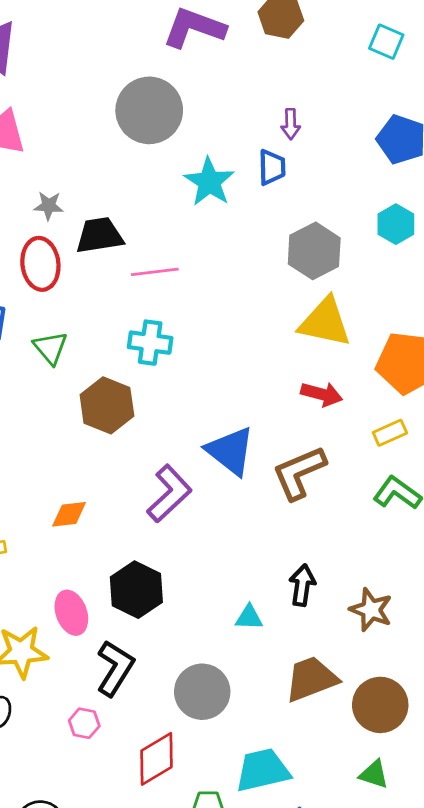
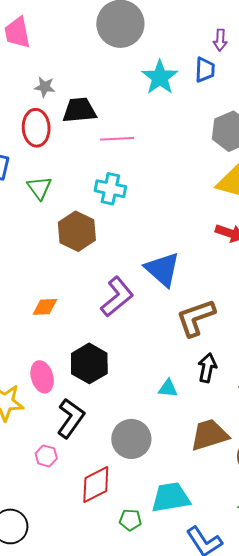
brown L-shape: (299, 473) -> (196, 318), moved

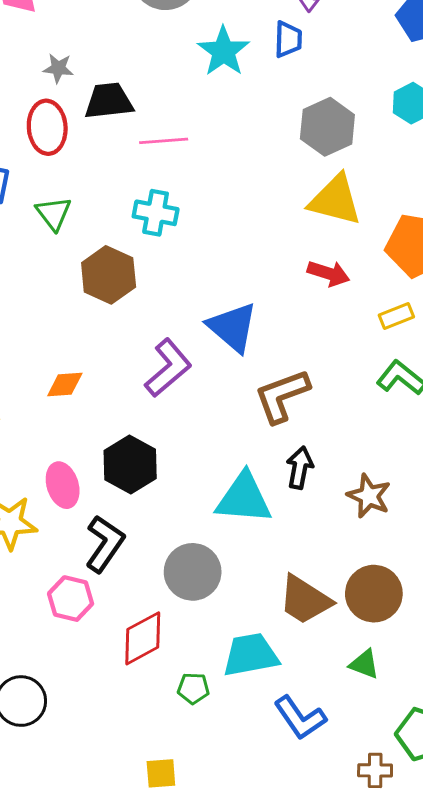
cyan triangle: (168, 388) -> (244, 498), size x2.0
brown trapezoid: (209, 435) -> (305, 600), moved, turned -129
pink hexagon: (46, 456) -> (71, 599), size x1.4

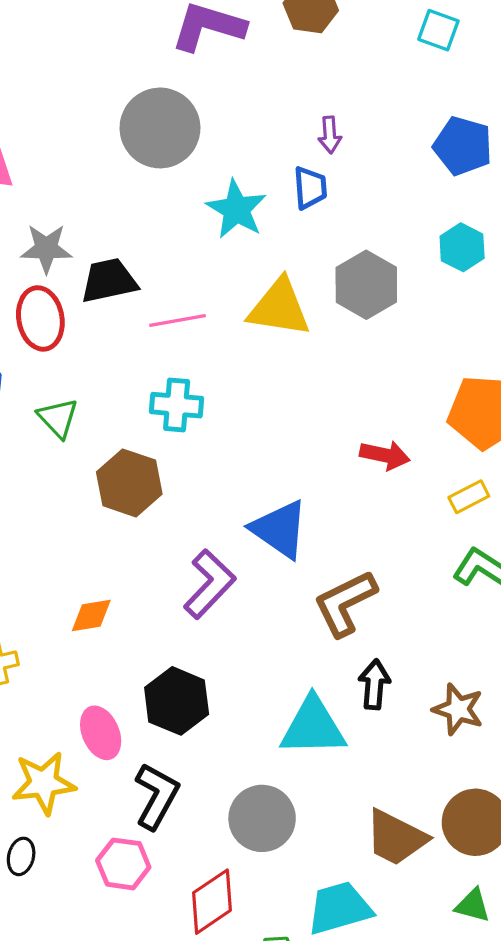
gray star: (58, 68) -> (46, 249), size x1.4
yellow triangle: (335, 200) -> (279, 308), moved

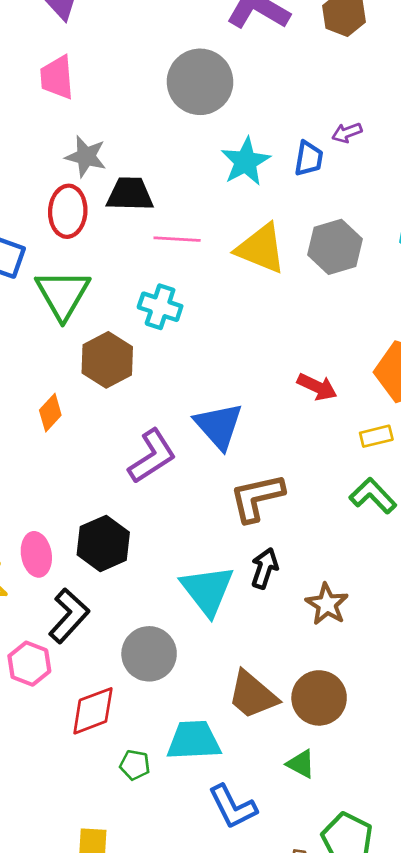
purple arrow: (330, 135) -> (347, 133), moved, turned 60
green triangle: (58, 418) -> (63, 294), size x1.6
orange diamond: (91, 616) -> (50, 413), moved, turned -51
cyan triangle: (313, 727) -> (207, 590), turned 40

